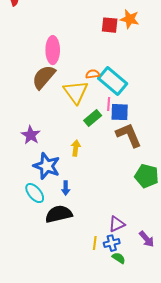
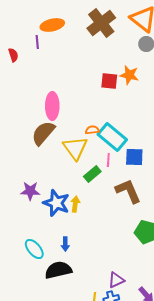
blue square: (120, 112) -> (134, 157), moved
purple star: (31, 135) -> (30, 191), turned -30
blue star: (47, 166) -> (56, 203), moved

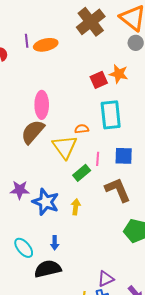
orange ellipse: (52, 25) -> (46, 45), moved
red square: (109, 81) -> (99, 80), turned -30
cyan rectangle: (112, 137) -> (111, 115), moved, turned 44
yellow arrow: (75, 204) -> (76, 207), moved

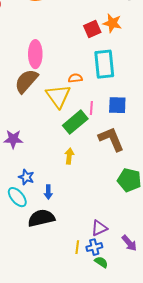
green rectangle: (82, 173) -> (75, 122), size x1.4
blue star: (46, 202) -> (26, 177), moved, size x0.6

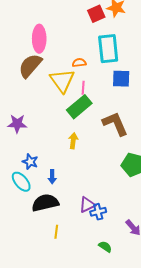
blue square: (117, 105) -> (121, 79), moved
pink line: (91, 108) -> (83, 88), moved
purple triangle: (99, 228) -> (87, 205), moved
yellow line: (77, 247) -> (56, 232), moved
blue cross: (94, 247) -> (98, 212), moved

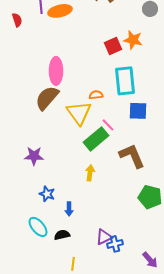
pink line: (83, 88) -> (108, 125), moved, turned -48
cyan ellipse: (21, 182) -> (38, 227), moved
black semicircle: (45, 203) -> (62, 235), size x0.6

